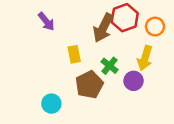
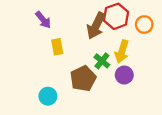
yellow rectangle: (74, 54) -> (57, 47), moved
yellow arrow: (145, 58) -> (122, 52), moved

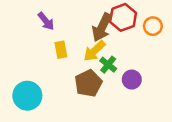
yellow arrow: (122, 52) -> (94, 51), moved, turned 30
cyan circle: (48, 96) -> (27, 96), moved, size x1.5

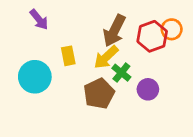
red hexagon: (123, 17) -> (152, 36), moved
purple arrow: (46, 21) -> (39, 20), moved
cyan circle: (27, 96) -> (35, 77), moved

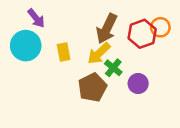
cyan circle: (35, 77) -> (26, 46), moved

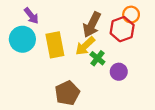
orange circle: (160, 27) -> (131, 15), moved
yellow rectangle: (64, 52) -> (55, 45), size x1.6
brown pentagon: (92, 87) -> (67, 93), moved

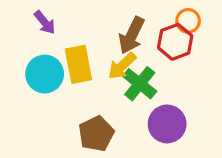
cyan circle: (22, 39) -> (45, 74), moved
green cross: (97, 58) -> (140, 84), size x1.5
purple circle: (119, 72) -> (167, 124), moved, size x1.5

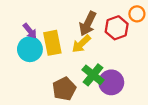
orange circle: (188, 21) -> (137, 14), moved
purple arrow: (45, 22) -> (30, 31), moved
green cross: (140, 84) -> (93, 75), moved

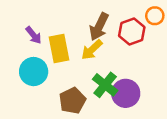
cyan circle: (30, 49) -> (34, 72), moved

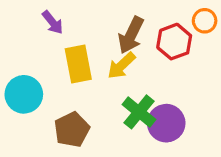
purple arrow: (34, 35) -> (53, 22), moved
cyan circle: (34, 72) -> (24, 94), moved
brown pentagon: (72, 101) -> (72, 130), moved

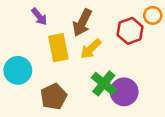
brown arrow: (131, 35) -> (82, 23), moved

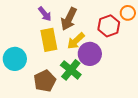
purple arrow: (39, 17) -> (45, 14), moved
green cross: (104, 83) -> (71, 70), moved
purple circle: (124, 92) -> (90, 54), moved

